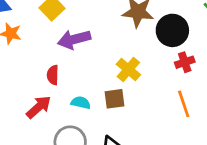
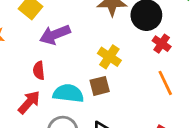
red cross: (185, 62) -> (162, 44), turned -30
cyan semicircle: (81, 103) -> (68, 93), size x1.6

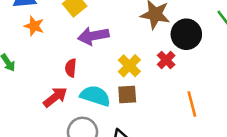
red cross: (162, 44) -> (166, 60), moved
yellow cross: (109, 57) -> (129, 66), moved

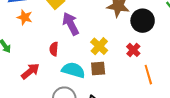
purple arrow: (93, 36) -> (71, 24), turned 75
red cross: (166, 60) -> (133, 50), moved
red arrow: (55, 97) -> (30, 71), moved

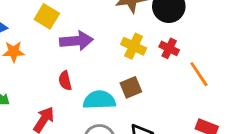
purple arrow: (71, 24) -> (76, 41), turned 130
yellow cross: (99, 46) -> (134, 46), moved

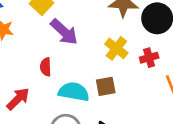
purple arrow: (76, 41) -> (64, 32), turned 36
red cross: (169, 48) -> (149, 58), turned 36

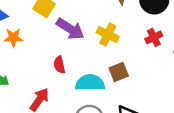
yellow cross: (116, 48) -> (108, 34), moved

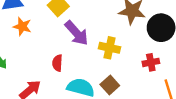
yellow cross: (108, 34) -> (110, 48), turned -30
brown square: (119, 72) -> (110, 85), turned -36

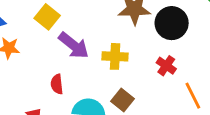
red cross: (151, 62) -> (166, 66), turned -35

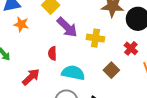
brown square: (122, 100) -> (111, 70), moved

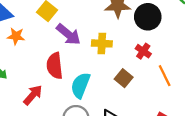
red semicircle: (52, 53) -> (55, 66), size x1.6
cyan semicircle: (73, 73) -> (80, 85), turned -75

